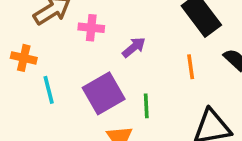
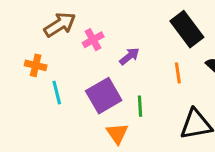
pink cross: (91, 28) -> (93, 40), turned -35

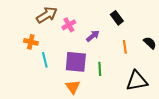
black rectangle: (187, 29) -> (117, 18), moved, size x0.6
purple square: (104, 96) -> (76, 62), turned 35
orange triangle: (117, 133) -> (73, 87), moved

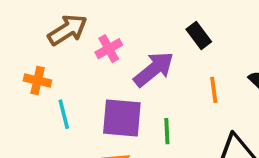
purple arrow: (93, 36) -> (154, 69), size x1.6

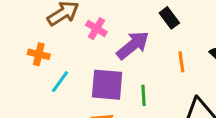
pink cross: (109, 49) -> (96, 29), turned -30
cyan line: (64, 114) -> (60, 82), turned 50

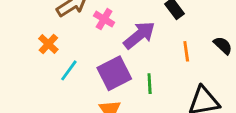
orange cross: (39, 54) -> (48, 44), turned 30
purple square: (107, 85) -> (114, 73), turned -32

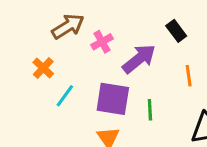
pink cross: (104, 19) -> (102, 42), turned 30
purple square: (114, 73) -> (113, 99), turned 36

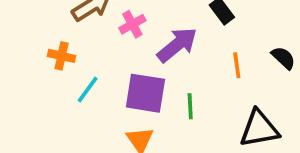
orange cross: (43, 68) -> (62, 56), turned -30

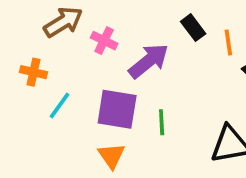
pink cross: (132, 24) -> (104, 41), turned -35
orange line: (237, 65) -> (228, 42), moved

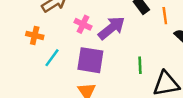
pink cross: (104, 41) -> (83, 24), moved
green line: (162, 122) -> (140, 65), moved

